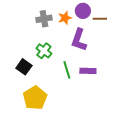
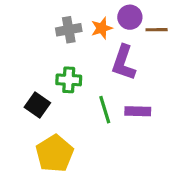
green cross: (44, 51) -> (69, 80), turned -35

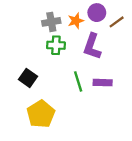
brown line: (157, 30) -> (117, 22), turned -35
green cross: (69, 80) -> (56, 45), moved

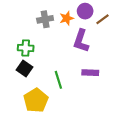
green cross: (56, 45) -> (26, 48), moved
green line: (78, 81) -> (58, 80), moved

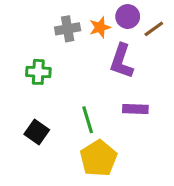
black square: (25, 69) -> (37, 132), moved
yellow pentagon: (36, 100) -> (98, 158), moved

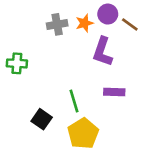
brown line: (154, 29) -> (130, 24), turned 72
green cross: (38, 72) -> (17, 63), moved
black square: (37, 132) -> (42, 119), moved

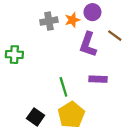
brown line: (130, 24) -> (115, 36), moved
black square: (42, 119) -> (36, 117), moved

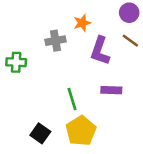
purple circle: (92, 12) -> (129, 13), moved
gray cross: (49, 21) -> (56, 41), moved

